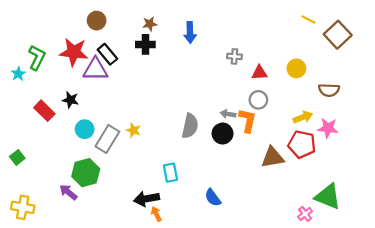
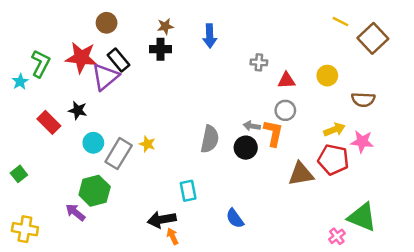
purple triangle: (95, 69) -> (105, 77), turned -40

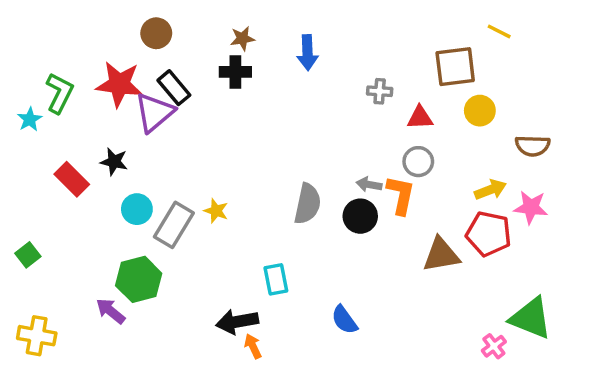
brown square: (373, 38) -> (455, 67), moved, turned 36

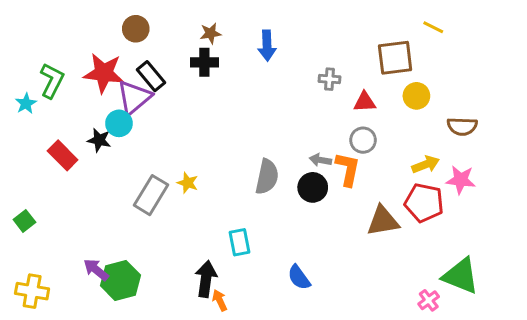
cyan circle: (137, 209) -> (119, 123), moved
green hexagon: (139, 279) -> (121, 280), moved
black arrow: (237, 322) -> (206, 279), turned 108

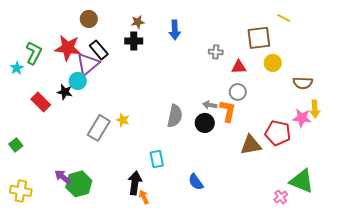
yellow arrow: (426, 165) -> (315, 109), moved, turned 108

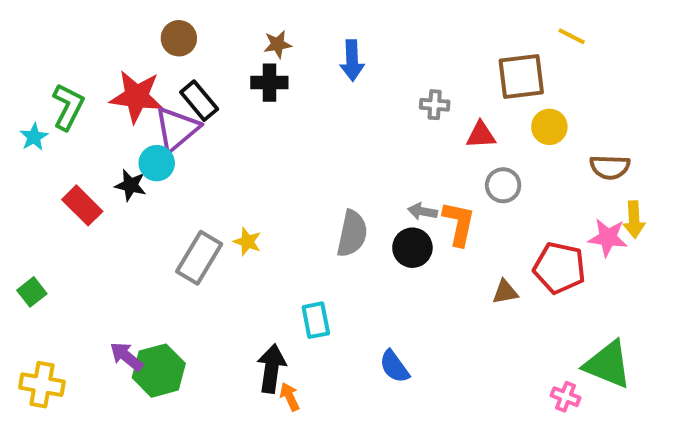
gray circle: (238, 92) -> (503, 185), moved
brown triangle: (251, 145) -> (505, 292), size x0.6
pink cross: (281, 197) -> (566, 397), turned -32

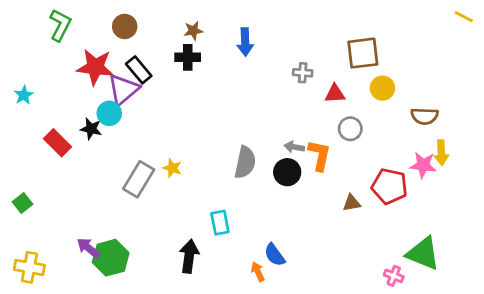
yellow line: (572, 36) -> (464, 17), moved
green L-shape: (68, 107) -> (60, 25), moved
orange arrow: (290, 397) -> (258, 272), moved

